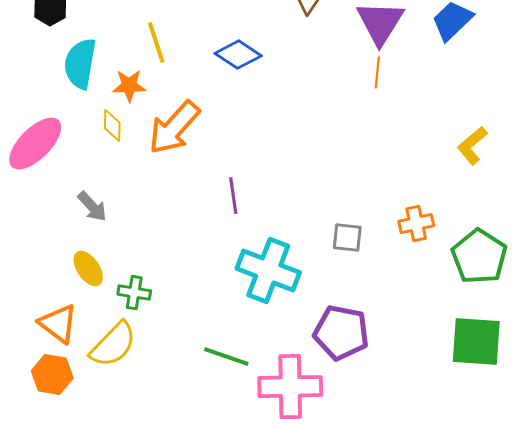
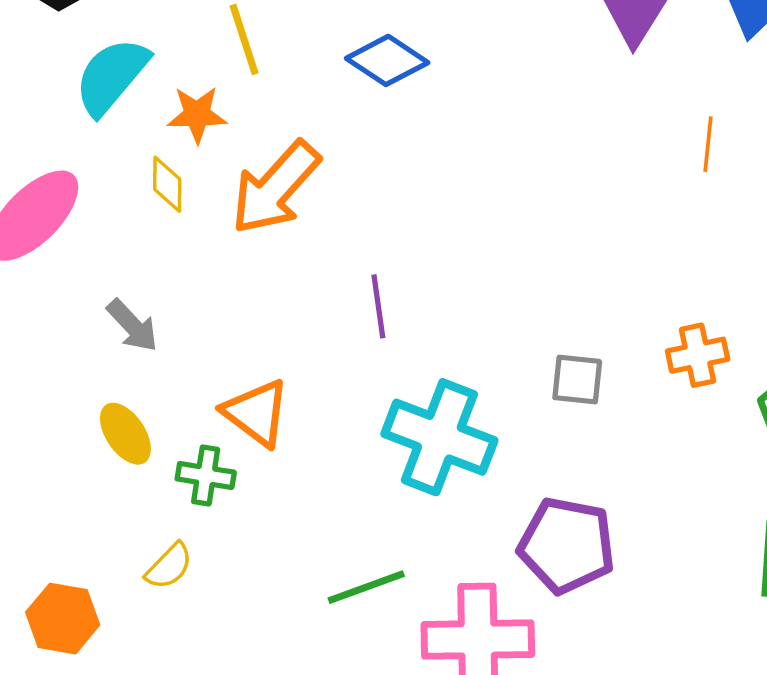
cyan semicircle: (80, 64) -> (111, 76), turned 30
orange line: (377, 73) -> (708, 144), moved
orange triangle: (58, 324) -> (256, 413), moved
yellow semicircle: (113, 345) -> (169, 566), size x0.6
green line: (226, 357) -> (366, 587), turned -39

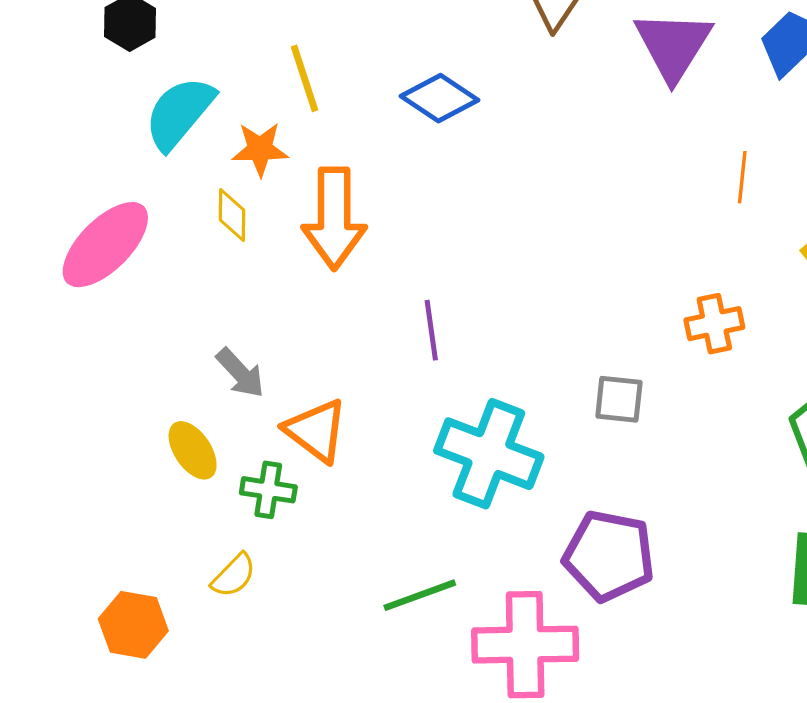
orange arrow: (275, 188) -> (334, 218), turned -42
gray arrow: (132, 326) -> (240, 373), moved
orange cross: (698, 355) -> (714, 324), moved

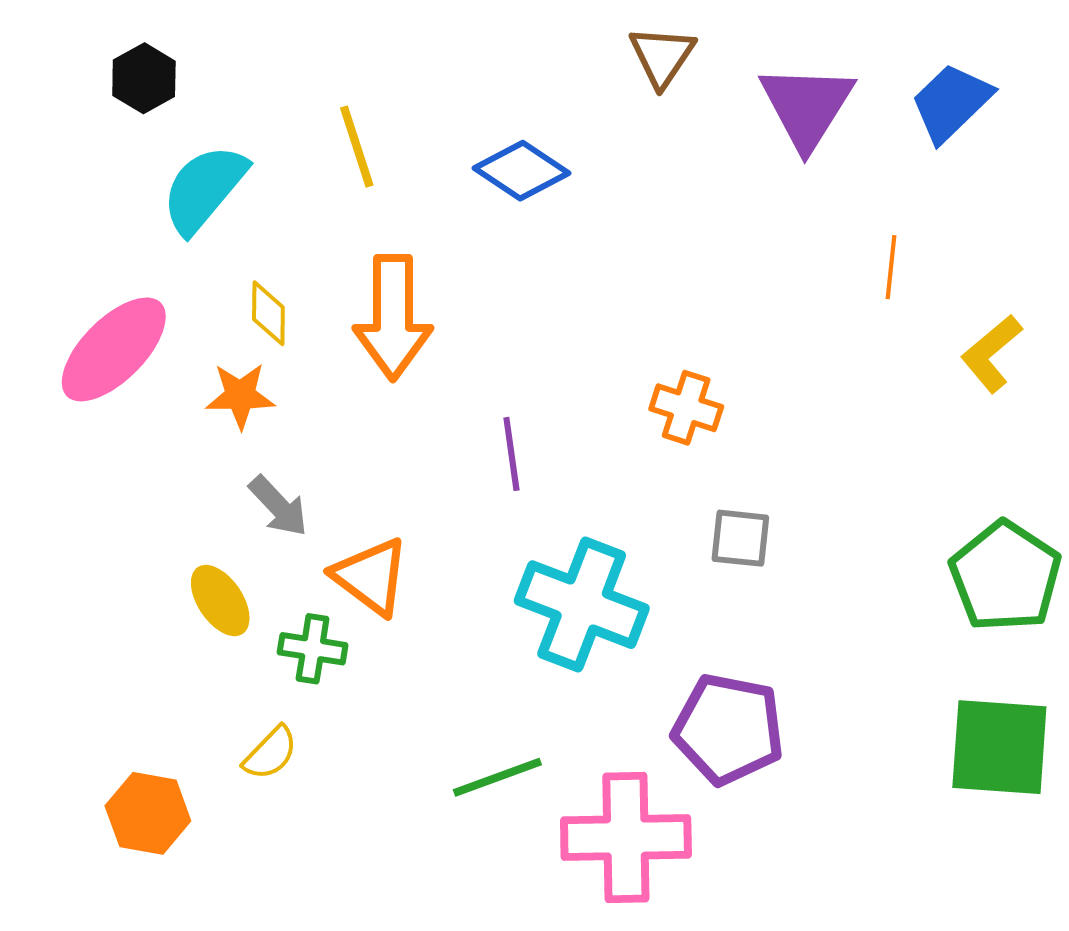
orange star: (260, 149) -> (240, 396), moved
orange cross: (714, 324) -> (686, 408), moved, turned 30

